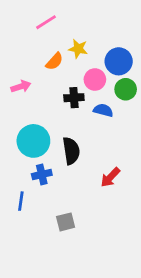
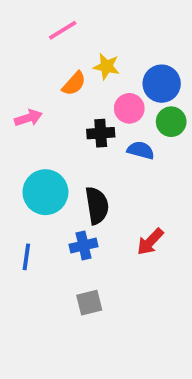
blue cross: (42, 174) -> (84, 245), moved
blue line: (21, 201) -> (26, 257), moved

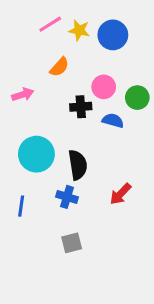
yellow star: (106, 66) -> (79, 30), moved
blue circle: (162, 84) -> (113, 35), moved
blue cross: (84, 245) -> (67, 197), turned 30

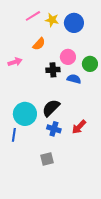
cyan circle: (36, 154) -> (25, 114), moved
black semicircle: (78, 165) -> (51, 108), turned -126
blue cross: (67, 197) -> (54, 129), moved

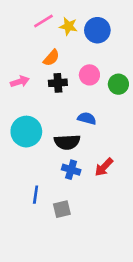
black cross: (53, 70) -> (58, 83), moved
blue semicircle: (74, 79) -> (87, 118), moved
black semicircle: (51, 108) -> (67, 142), turned -138
cyan circle: (25, 114) -> (26, 132), moved
blue line: (14, 135) -> (36, 195), moved

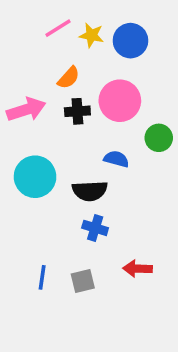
pink circle: (89, 75) -> (120, 101), size x1.5
pink arrow: (20, 82) -> (26, 110), size x1.5
green circle: (118, 84) -> (159, 138), moved
red arrow: (104, 167) -> (138, 269), moved, turned 48
blue line: (36, 195) -> (42, 277), moved

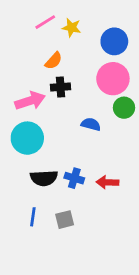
blue circle: (130, 41) -> (114, 41), moved
pink circle: (120, 101) -> (113, 79), moved
pink arrow: (26, 110) -> (30, 101), moved
black semicircle: (90, 191) -> (44, 178), moved
red arrow: (138, 269) -> (107, 182), moved

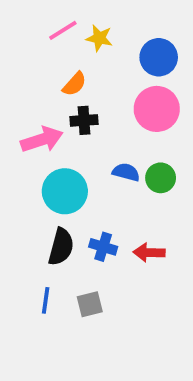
green circle: (124, 108) -> (161, 178), moved
cyan circle: (27, 138) -> (65, 191), moved
black semicircle: (44, 178) -> (61, 247), turned -72

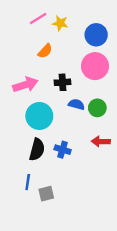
black cross: (84, 120) -> (63, 82), moved
red arrow: (149, 253) -> (101, 141), moved
gray square: (90, 304) -> (46, 194), moved

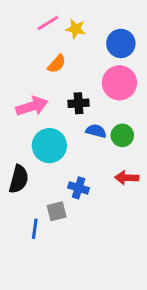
black semicircle: (37, 150) -> (19, 179), moved
gray square: (46, 194) -> (57, 211), moved

